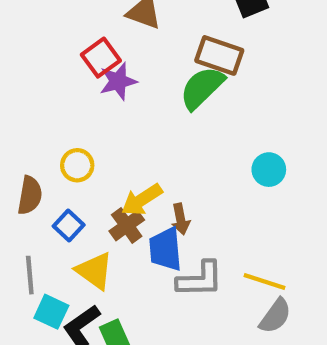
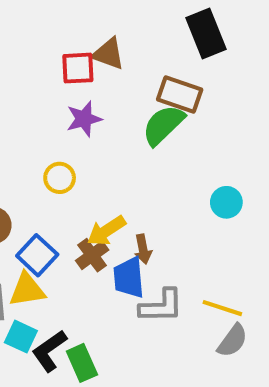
red square: (101, 58) -> (78, 68), moved, turned 33
yellow circle: (77, 165) -> (60, 178), moved
blue square: (69, 226) -> (37, 255), size x1.4
yellow triangle: (94, 271) -> (27, 290), moved, turned -45

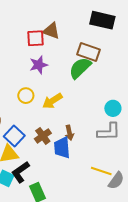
black rectangle: (206, 33) -> (102, 20), turned -55
yellow arrow: (106, 231) -> (52, 101), moved
gray L-shape: (161, 306) -> (109, 132), moved
yellow line: (222, 308) -> (101, 171), moved
black L-shape: (49, 351) -> (21, 172), moved

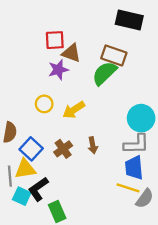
brown triangle: (51, 31) -> (71, 53), moved
cyan circle: (113, 108) -> (141, 118), size x1.5
blue trapezoid: (62, 148) -> (134, 168), moved

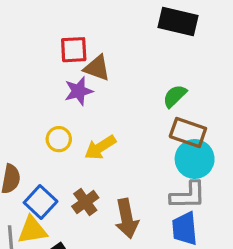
brown rectangle: (114, 55) -> (188, 132), moved
green semicircle: (104, 73) -> (175, 96), moved, size x0.7
brown arrow: (93, 145) -> (127, 219), moved, size x1.6

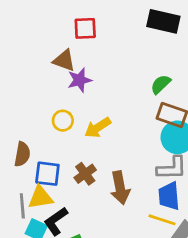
red square: (74, 50) -> (85, 28), moved
brown triangle: (97, 68) -> (64, 61), moved
blue square: (41, 202) -> (47, 174), turned -36

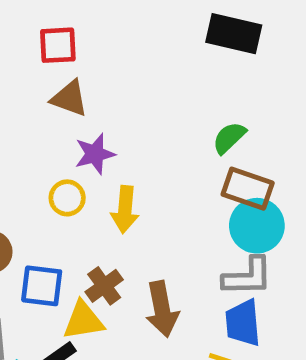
red square: (85, 28) -> (58, 45), moved
purple star: (80, 80) -> (95, 154), moved
yellow arrow: (98, 128) -> (125, 210), turned -52
yellow triangle: (40, 197) -> (83, 321), moved

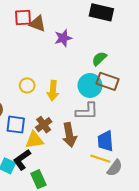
brown triangle: (69, 98) -> (37, 24), moved
purple star: (95, 154) -> (63, 38), moved
cyan circle: (257, 226) -> (90, 85), moved
gray L-shape: (248, 277) -> (87, 111), moved

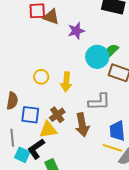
cyan circle: (90, 85) -> (97, 57), moved

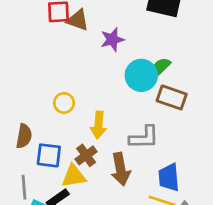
yellow arrow: (66, 82) -> (98, 125), moved

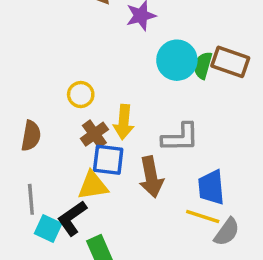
green semicircle: (161, 67) -> (203, 65), moved, turned -30
brown rectangle: (172, 97) -> (230, 62), moved
blue square: (49, 155) -> (108, 160), moved
brown cross: (86, 155) -> (94, 134), moved

